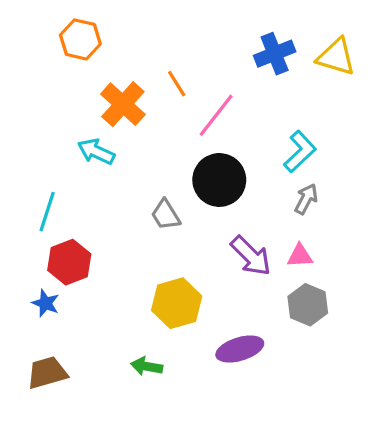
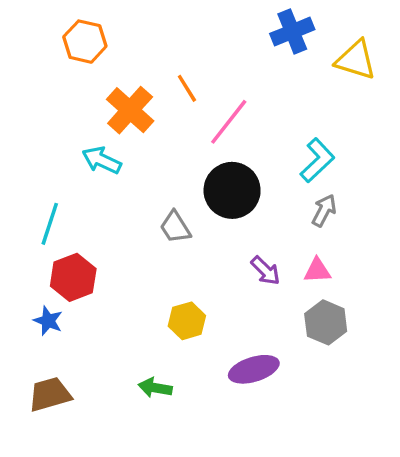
blue cross: (275, 54) -> (292, 32), moved
purple arrow: (251, 256) -> (266, 271), size x0.7
yellow hexagon: (177, 303) -> (187, 321), size x0.7

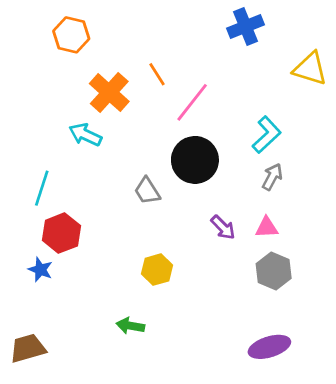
yellow triangle: (356, 60) -> (310, 69), moved
purple ellipse: (254, 369) -> (269, 347), moved
brown trapezoid: (50, 394) -> (28, 348), moved

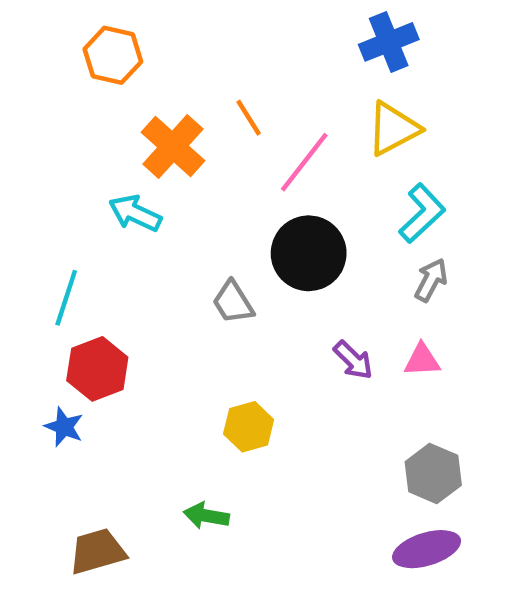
yellow triangle: (310, 69) -> (393, 129), moved, turned -45
gray hexagon: (274, 271) -> (433, 473), moved
brown trapezoid: (28, 348) -> (97, 551), moved

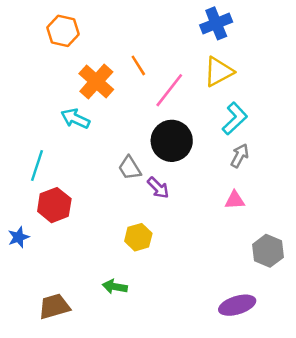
purple arrow: (353, 360) -> (158, 188), moved
blue star: (64, 427) -> (18, 237), moved, turned 30
gray hexagon: (433, 473) -> (268, 251), moved

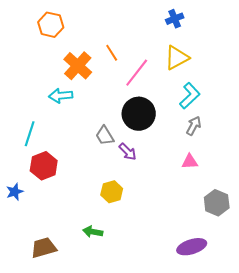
blue cross: (216, 23) -> (175, 19), size x0.7
cyan arrow: (75, 119) -> (61, 96), turned -30

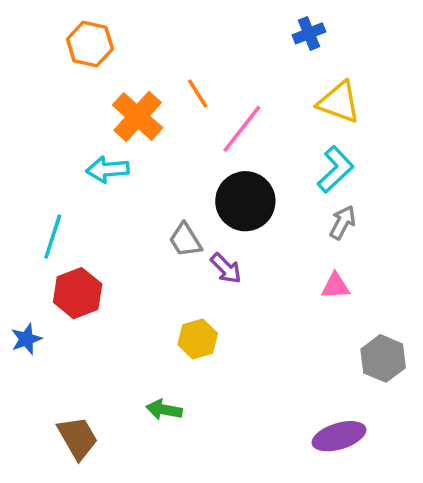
yellow triangle: (177, 58) -> (339, 102), moved, turned 48
brown trapezoid: (44, 248) -> (78, 438), turned 76

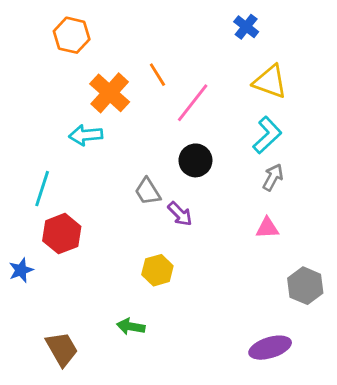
blue cross: (309, 33) -> (246, 27), turned -30
black circle: (245, 201) -> (195, 160), size x0.7

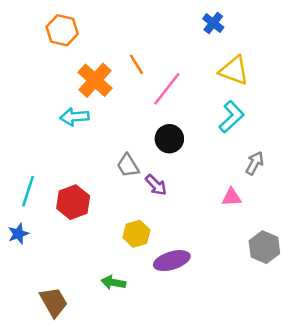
gray arrow: (273, 177) -> (255, 163), moved
cyan line: (42, 189) -> (28, 191), moved
red hexagon: (62, 234) -> (73, 202), moved
purple ellipse: (270, 348) -> (172, 261), moved

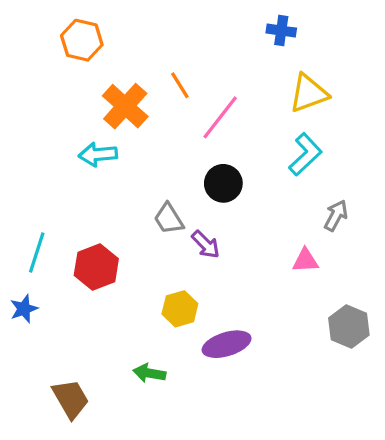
blue cross: (213, 23) -> (281, 31), turned -30
yellow triangle: (234, 70) -> (309, 93), turned -40

